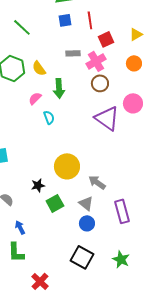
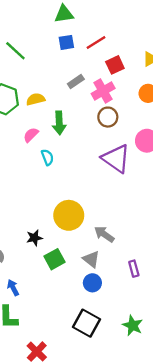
red line: (90, 20) -> (96, 42), turned 66
gray rectangle: (73, 53) -> (76, 82), turned -32
yellow semicircle: (39, 68) -> (36, 99), turned 112
purple rectangle: (122, 211) -> (134, 269), size x0.6

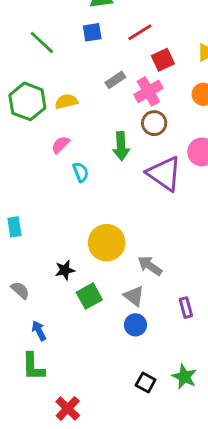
blue square: (66, 42) -> (92, 32), moved
green arrow: (59, 123) -> (121, 146), moved
black square: (86, 323) -> (146, 383), moved, size x0.6

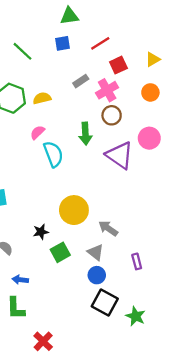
cyan semicircle: (81, 172) -> (53, 154), size x1.6
blue arrow: (39, 331) -> (20, 280), turned -56
black square: (146, 383) -> (105, 303), moved, size x1.6

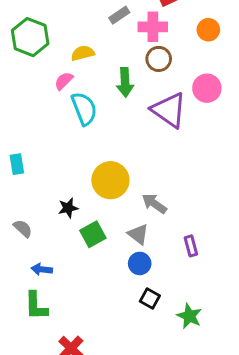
pink cross: (107, 90) -> (153, 27), turned 30
yellow semicircle: (42, 98) -> (83, 53), moved
black square: (105, 303) -> (150, 299), size x0.6

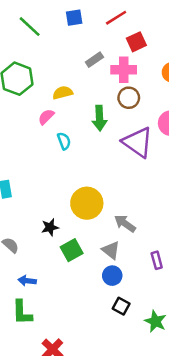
cyan semicircle: (84, 109) -> (64, 141), size x0.6

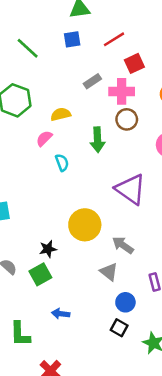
purple triangle: (138, 142) -> (131, 189), moved
green square: (72, 250) -> (40, 274), moved
blue circle: (112, 276) -> (125, 302), moved
blue arrow: (27, 281) -> (61, 314), moved

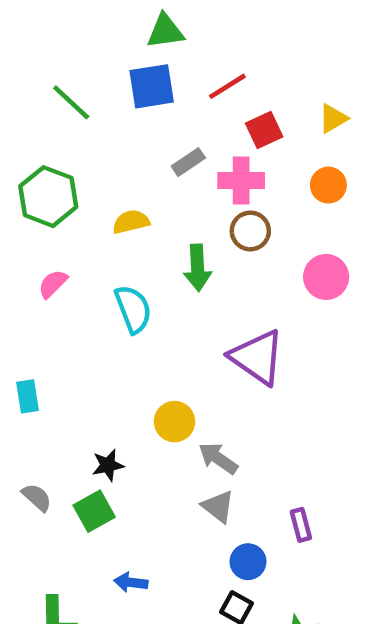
blue square: (72, 39) -> (152, 86), size x1.5
pink semicircle: (44, 138) -> (53, 284), moved
cyan semicircle: (62, 163) -> (133, 309), size x1.5
yellow circle: (85, 225) -> (175, 422), size x0.7
gray arrow: (123, 245) -> (218, 458), moved

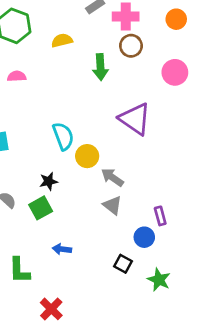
pink semicircle: (53, 284) -> (17, 76), turned 42
cyan semicircle: (133, 309) -> (63, 136), moved
blue circle: (248, 562) -> (144, 237), moved

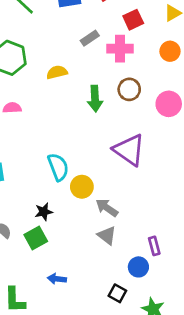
brown circle: (131, 46) -> (129, 89), moved

